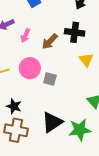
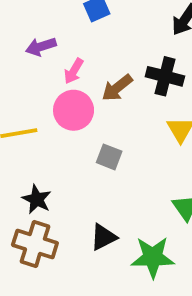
pink circle: (30, 68) -> (74, 110), moved
black triangle: (52, 122) -> (103, 237), size x0.7

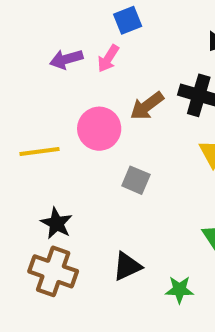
pink arrow: (74, 71) -> (108, 59), moved
green star: (153, 257) -> (179, 290), size x0.6

